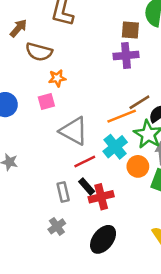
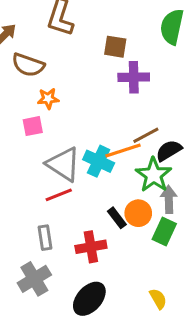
brown square: (130, 30) -> (115, 47), moved
cyan cross: (115, 147) -> (99, 161), moved, turned -30
red line: (85, 162) -> (59, 195), moved
black rectangle: (87, 187) -> (117, 218), moved
gray cross: (57, 226) -> (34, 279), size x1.5

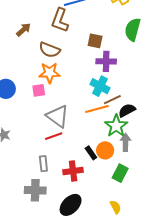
brown semicircle: (28, 65) -> (50, 50), moved
orange star: (48, 99) -> (50, 73), size x1.5
cyan cross: (99, 161) -> (100, 86), moved
green rectangle: (164, 232) -> (120, 173), moved
gray cross: (34, 279) -> (35, 190), turned 30

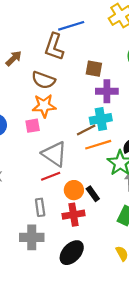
cyan cross: (100, 86) -> (101, 119), turned -36
brown line: (112, 100) -> (86, 130), moved
orange circle: (105, 150) -> (74, 190), moved

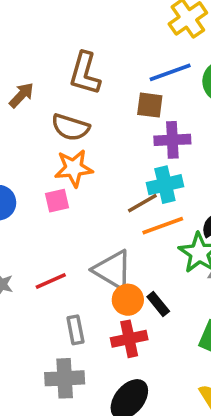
blue line: (71, 26) -> (170, 72), moved
gray triangle: (54, 154) -> (113, 270), moved
red line: (51, 176) -> (51, 281), moved

